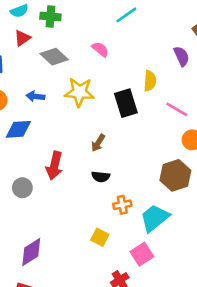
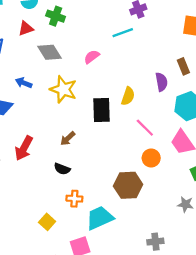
pink semicircle: (100, 49) -> (92, 57), turned -91

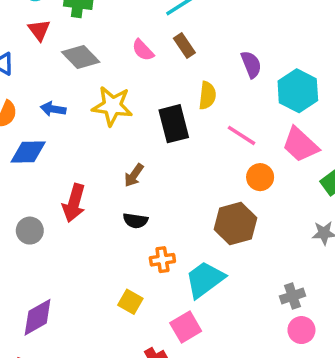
red triangle: (26, 28) -> (39, 30), turned -35
pink semicircle: (92, 57) -> (143, 50), turned -84
brown rectangle: (183, 66) -> (184, 46), moved

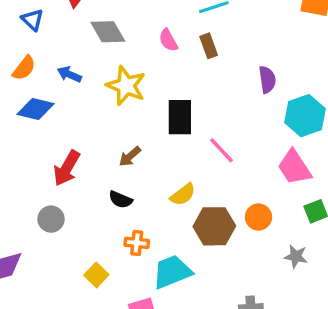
yellow semicircle: (207, 95) -> (183, 195), moved, turned 32
pink line: (241, 135) -> (221, 150), moved
orange circle: (260, 177) -> (258, 217), moved
gray circle: (30, 231) -> (51, 219), moved

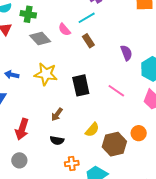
gray diamond: (108, 32) -> (40, 38), moved
pink semicircle: (168, 40) -> (64, 30), moved
pink line: (221, 150) -> (116, 91), moved

